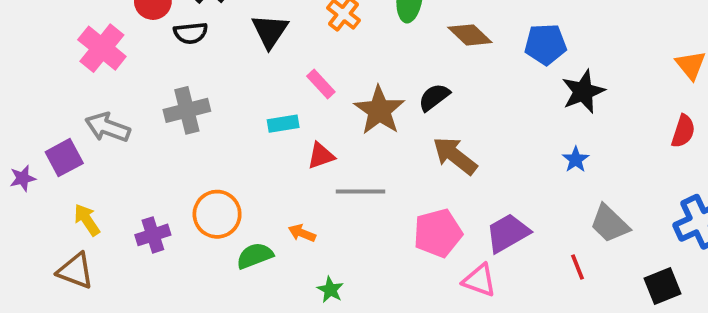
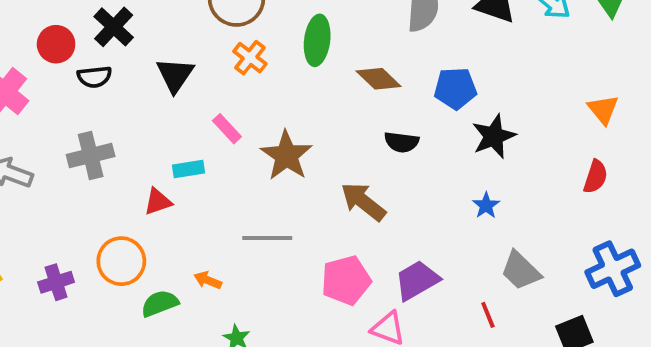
black semicircle: (434, 97) -> (402, 142), moved, turned -136
red triangle: (321, 156) -> (158, 202), moved

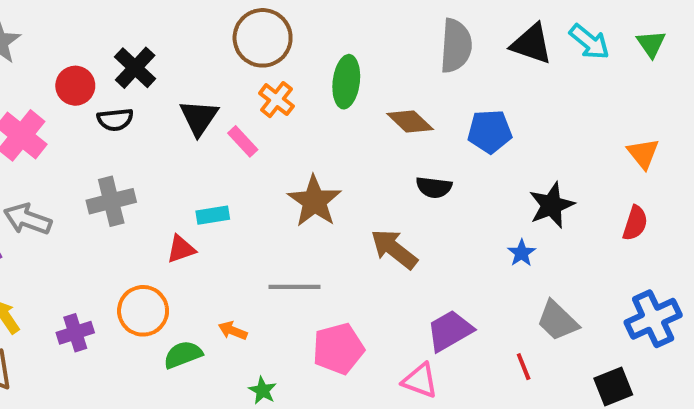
pink rectangle: (227, 129) -> (243, 141), moved
black star: (494, 136) -> (551, 205), moved
pink pentagon: (346, 280) -> (338, 349), moved

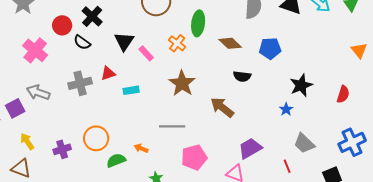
orange cross: (277, 100) -> (177, 43), moved
black semicircle: (115, 120) -> (82, 42), turned 42
orange triangle: (643, 153) -> (359, 50), moved
red triangle: (181, 249) -> (108, 73), moved

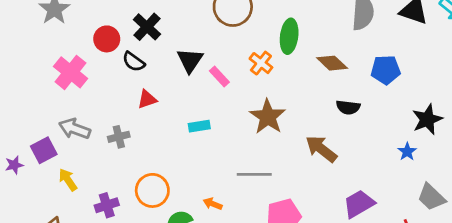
red triangle: (108, 73) -> (147, 99), moved
gray cross: (80, 83) -> (119, 137), moved, size x0.7
yellow arrow: (27, 141) -> (68, 180), moved

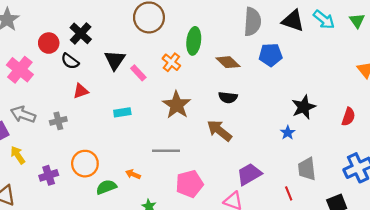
blue pentagon: (386, 70) -> (271, 55), moved
black semicircle: (348, 107) -> (228, 97), moved
gray trapezoid: (431, 197) -> (307, 169), turned 40

